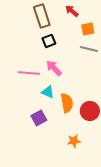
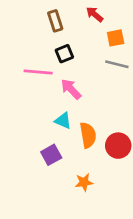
brown rectangle: (42, 16) -> (55, 21), size x0.7
pink line: (29, 73) -> (38, 72), moved
orange star: (74, 141) -> (84, 182), moved

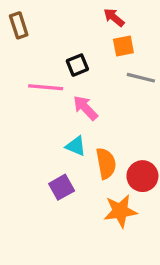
brown rectangle: (55, 21) -> (19, 25), moved
orange square: (116, 38) -> (123, 46), moved
orange star: (84, 182) -> (120, 211), moved, size x1.5

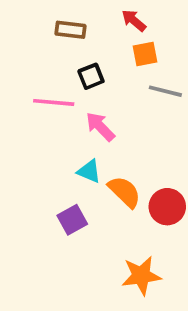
brown rectangle: (19, 25) -> (70, 30), moved, turned -65
orange semicircle: (106, 163) -> (124, 192), turned -36
orange star: (120, 211) -> (141, 276), moved

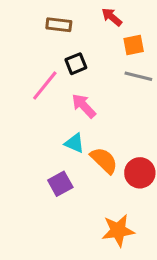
orange square: (145, 54) -> (134, 45), moved
pink line: (54, 102) -> (45, 86), turned -56

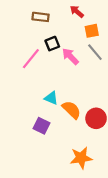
gray line: (138, 76) -> (95, 52), turned 36
pink arrow: (84, 106) -> (70, 56), moved
purple square: (60, 184) -> (42, 126), turned -35

